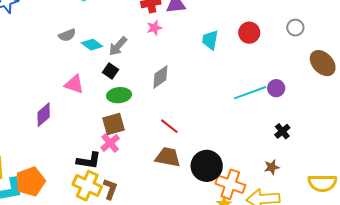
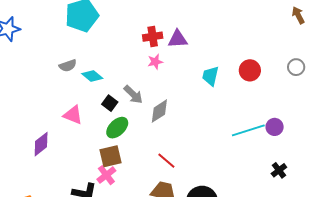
gray arrow: (118, 46) -> (133, 94), moved, turned -90
green ellipse: (119, 95) -> (117, 128), turned -40

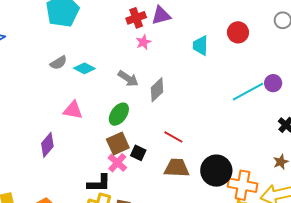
black square: (110, 103) -> (138, 153), moved

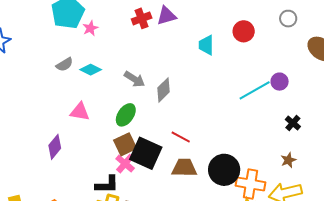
pink star: (143, 42) -> (90, 28), moved
black square: (138, 153) -> (146, 153), size x2.0

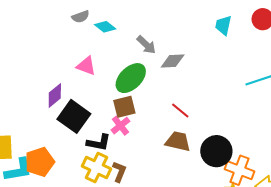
gray diamond: (163, 90) -> (173, 61), turned 30
green ellipse: (126, 115) -> (131, 78), size x1.4
black square: (146, 153) -> (74, 116), moved

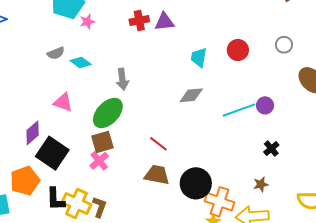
gray arrow: (146, 45) -> (122, 79), turned 40
gray diamond: (173, 61) -> (191, 95), moved
black L-shape: (99, 143) -> (56, 199), moved, turned 80
orange pentagon: (40, 162) -> (25, 181), moved

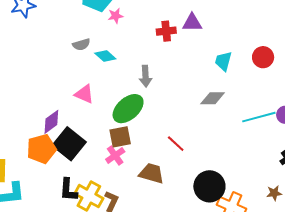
red cross: (139, 20) -> (166, 31), moved
brown trapezoid: (157, 175) -> (152, 173), moved
orange pentagon: (25, 181) -> (41, 149), moved

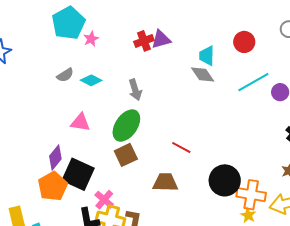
purple triangle: (192, 23) -> (161, 39), moved
gray diamond: (213, 98) -> (203, 75), moved, turned 70
cyan line: (259, 117) -> (253, 82), moved
pink cross: (115, 156) -> (104, 200), moved

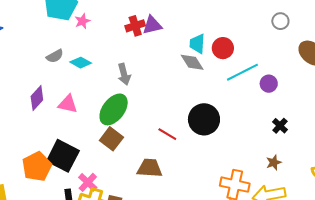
red circle: (244, 42) -> (223, 48), moved
brown square: (126, 155) -> (111, 139), turned -30
purple diamond: (55, 157) -> (37, 98), moved
black circle: (225, 180) -> (204, 119), moved

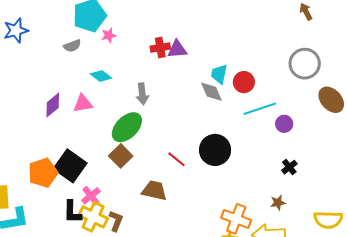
gray circle: (280, 21) -> (305, 64), size x1.8
gray semicircle: (55, 56) -> (72, 46), moved
pink triangle: (68, 104) -> (83, 103), moved, turned -30

